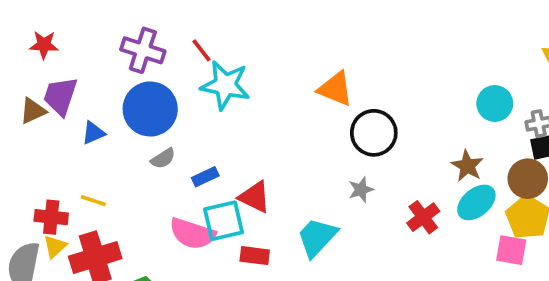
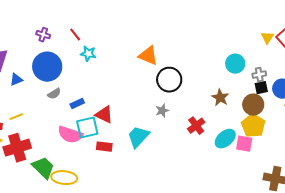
purple cross: (143, 50) -> (43, 35), size x0.6
cyan star: (225, 85) -> (88, 54), size x0.6
yellow line: (93, 201) -> (16, 117), turned -40
cyan ellipse: (476, 202) -> (225, 139), moved

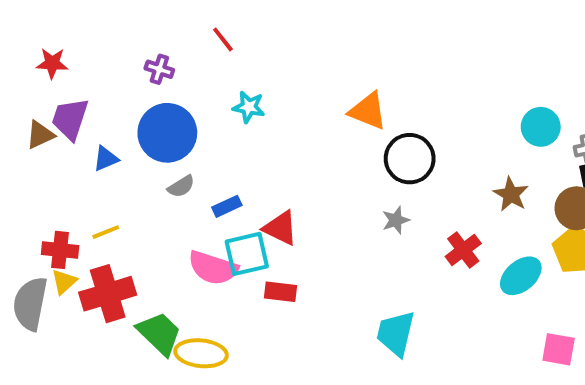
red line: (75, 35) -> (223, 39), moved
cyan trapezoid: (138, 137) -> (396, 333), moved, turned -30
pink square: (244, 144) -> (559, 349), moved

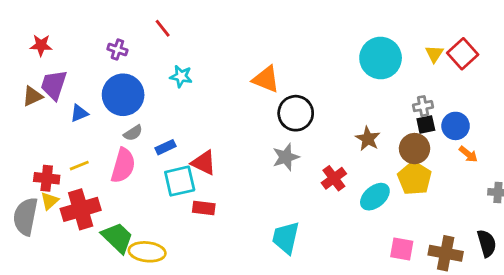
cyan circle: (541, 127) -> (381, 58), moved, size x1.5
gray star: (396, 220) -> (286, 157), size x1.4
pink semicircle: (213, 268) -> (123, 166), moved, turned -92

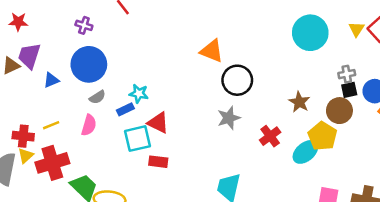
cyan star: (181, 76) -> (139, 94), moved
pink semicircle: (123, 166) -> (89, 125), size x0.7
yellow pentagon: (415, 178) -> (322, 136), moved

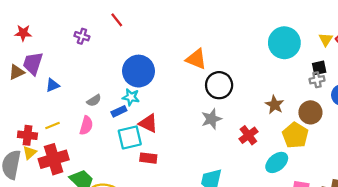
blue circle: (89, 64) -> (139, 71), moved
black square: (349, 90) -> (319, 68), moved
cyan ellipse: (305, 152) -> (277, 162), moved

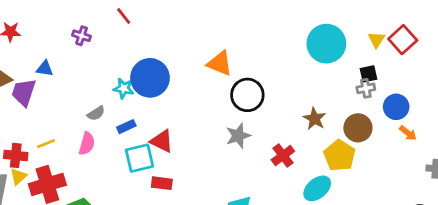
purple trapezoid: (33, 63) -> (24, 92), moved
blue triangle: (53, 85) -> (45, 69), moved, turned 32
cyan star: (131, 97) -> (124, 88), moved

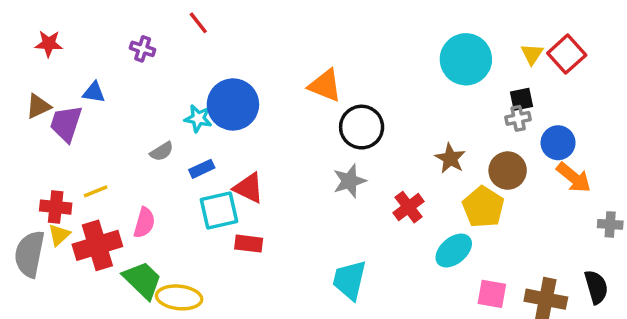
orange arrow: (408, 133) -> (574, 177), size x1.5
pink semicircle: (87, 144) -> (144, 223), moved

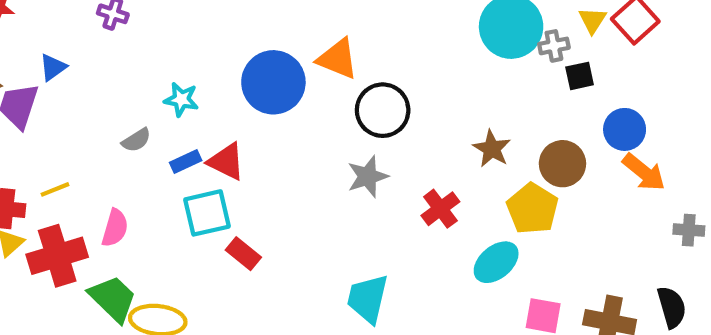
blue triangle: (94, 92) -> (53, 67), turned -45
blue circle: (233, 104) -> (273, 82), moved
gray cross: (518, 118) -> (554, 46), moved
red triangle: (249, 188) -> (226, 162), moved
red rectangle: (249, 244) -> (243, 254), turned 32

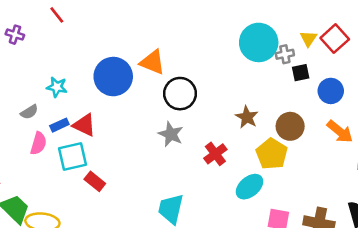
blue circle: (625, 129) -> (331, 91), moved
gray star: (368, 177) -> (171, 134), turned -30
pink semicircle: (115, 228) -> (38, 143), moved

